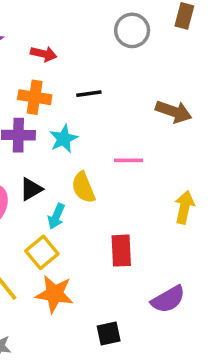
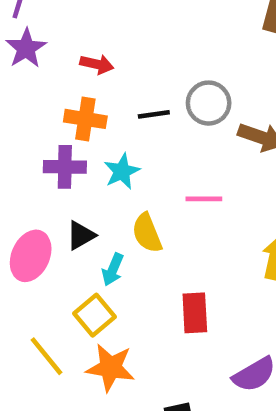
gray circle: (132, 30) -> (209, 103), moved

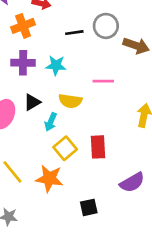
orange cross: (85, 119) -> (23, 26), moved, turned -30
cyan star: (122, 171) -> (56, 65), turned 30
yellow semicircle: (147, 233) -> (70, 101), turned -60
yellow square: (94, 315) -> (65, 148), moved

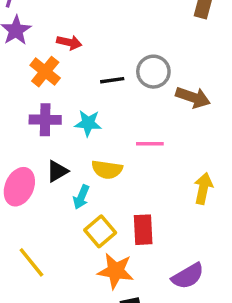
orange cross: (23, 26) -> (45, 72), turned -30
orange star: (49, 178) -> (116, 271), moved

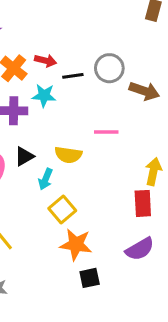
red arrow: (69, 42) -> (46, 61), moved
cyan star: (88, 123) -> (44, 96), moved
red rectangle: (143, 230) -> (143, 203), moved

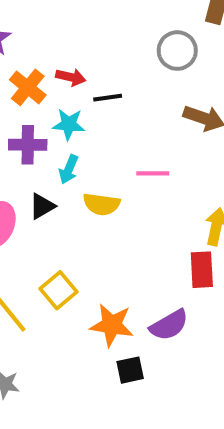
gray circle: (109, 68) -> (177, 51), moved
cyan arrow: (46, 179) -> (69, 169), moved
yellow square: (62, 210) -> (58, 290), moved
purple semicircle: (140, 249) -> (169, 325), moved

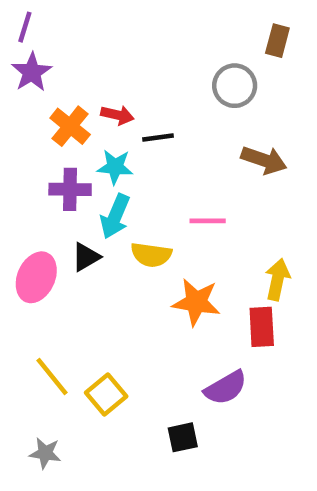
cyan arrow: (69, 169) -> (115, 216), size x1.4
yellow square: (58, 290) -> (106, 395), moved
orange star: (112, 325) -> (196, 302), moved

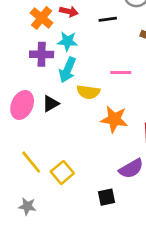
black line: (158, 138) -> (108, 19), moved
black triangle: (86, 257) -> (51, 104), moved

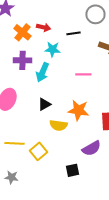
cyan star: (68, 41) -> (52, 49), moved
yellow semicircle: (88, 92) -> (58, 125), moved
black triangle: (51, 104) -> (44, 104), moved
yellow line: (31, 162) -> (14, 143), turned -48

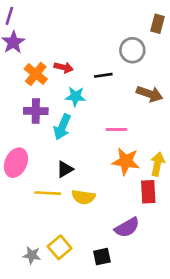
orange star: (78, 110) -> (126, 161), moved
yellow line: (14, 143) -> (48, 193), moved
yellow square: (38, 151) -> (60, 247), moved
gray star: (11, 177) -> (32, 255), moved

